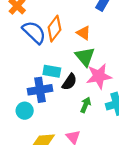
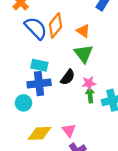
cyan rectangle: (52, 71) -> (39, 65), moved
pink star: (99, 76) -> (89, 83), moved, size x0.6
green arrow: (86, 105) -> (90, 95), moved, turned -32

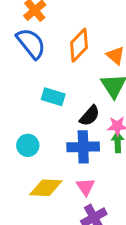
blue semicircle: (36, 28) -> (31, 43), moved
blue cross: (39, 84) -> (83, 147), moved

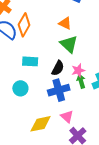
orange diamond: (79, 45) -> (24, 25), moved
cyan circle: (28, 145) -> (20, 88), moved

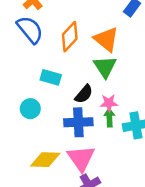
orange triangle: (65, 23) -> (106, 39), size x1.5
orange diamond: (24, 25) -> (70, 37), moved
pink triangle: (67, 117) -> (81, 158), size x1.6

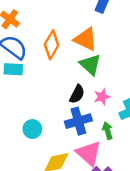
cyan rectangle: (51, 77) -> (13, 69), moved
cyan circle: (30, 109) -> (32, 129), moved
green arrow: (109, 118) -> (108, 131), moved

